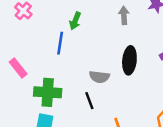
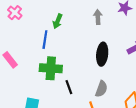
gray semicircle: (99, 77) -> (101, 89), moved, turned -77
green cross: (48, 92) -> (51, 68), moved

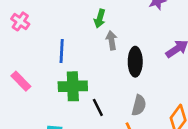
gray arrow: (98, 17) -> (111, 40), moved
green arrow: (58, 21) -> (100, 19), moved

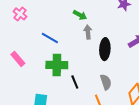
green arrow: (100, 19) -> (80, 15), turned -80
blue line: (62, 51) -> (50, 38), turned -66
gray semicircle: (139, 105) -> (106, 82), turned -35

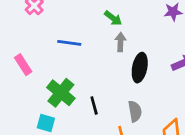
blue line: (50, 38) -> (69, 43), turned -30
green cross: (57, 65) -> (61, 93), moved, turned 30

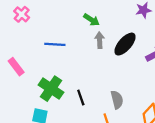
black ellipse: (140, 68) -> (125, 44), moved, turned 35

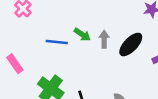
green arrow: (91, 20) -> (82, 35), moved

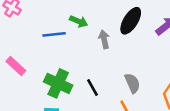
gray arrow: (104, 39) -> (104, 39), moved

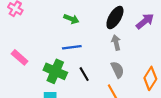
blue line: (54, 34) -> (72, 47), moved
gray arrow: (104, 39) -> (116, 43), moved

